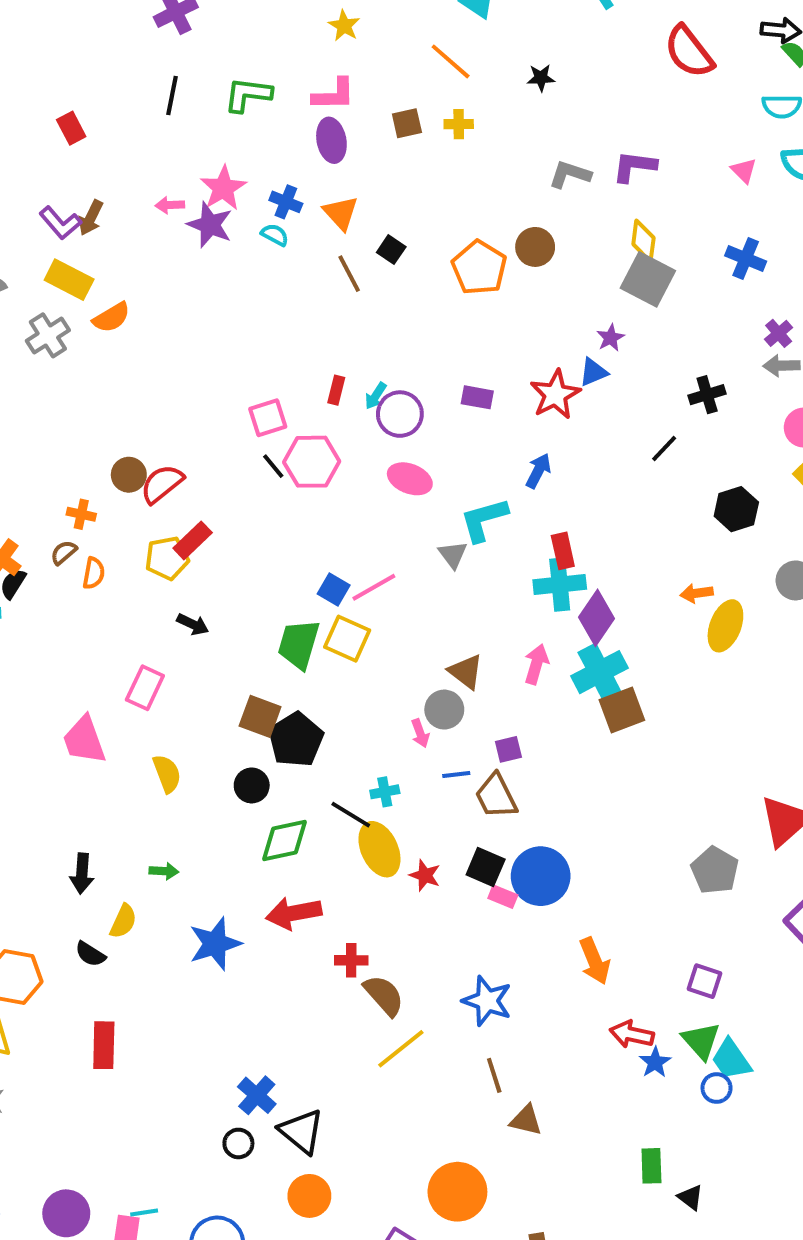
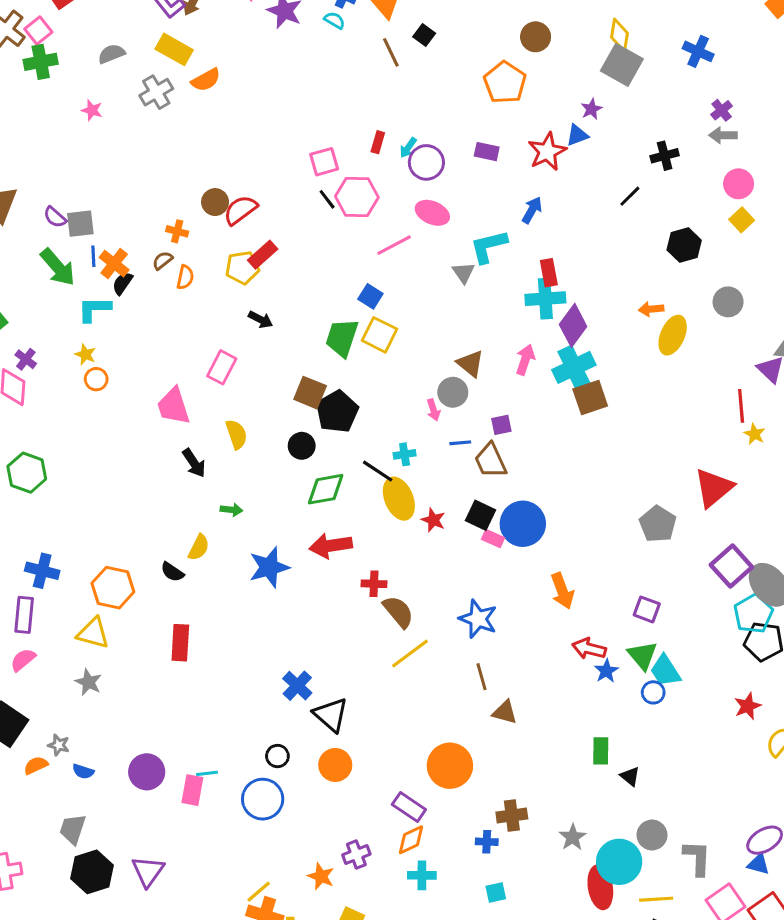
orange pentagon: (479, 268) -> (505, 83), moved
pink line: (374, 587) -> (394, 245), moved
black arrow: (82, 873) -> (194, 463), moved, turned -40
black circle: (238, 1143) -> (277, 756), moved

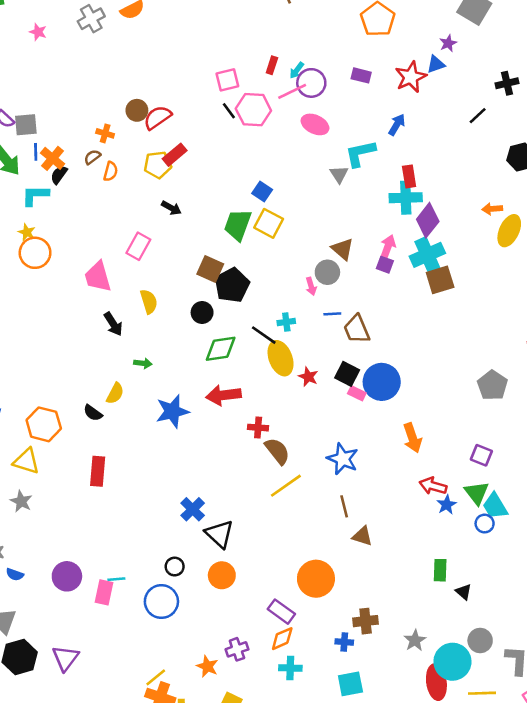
pink line: (394, 245) -> (292, 91), moved
orange circle: (96, 379) -> (35, 253), size x1.6
purple square: (501, 425) -> (385, 265), moved, turned 30
cyan square: (496, 893) -> (350, 684), size x1.5

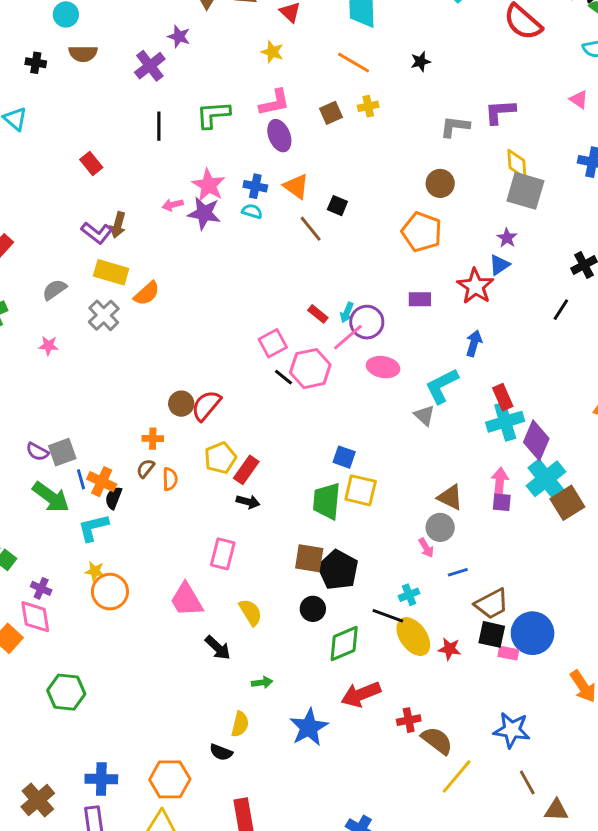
red rectangle: (272, 65) -> (318, 314), turned -54
red rectangle: (175, 155) -> (246, 470), moved
brown trapezoid: (357, 329) -> (492, 604), moved, turned -80

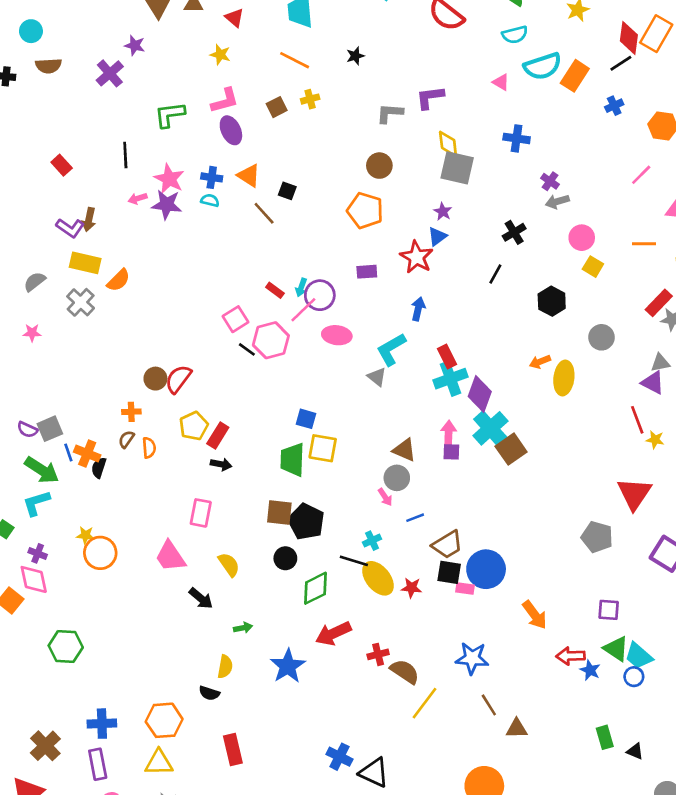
black line: (159, 126) -> (125, 155), moved
cyan L-shape: (93, 528) -> (36, 503), moved

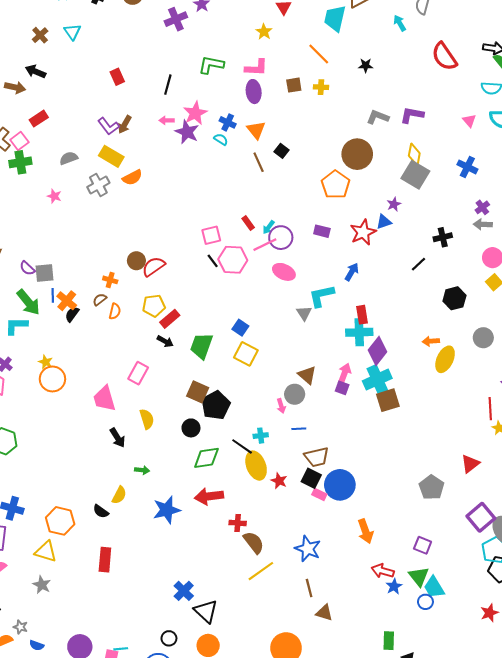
brown circle: (379, 166) -> (357, 154), size x1.5
green trapezoid: (292, 460) -> (202, 346), moved
red triangle: (634, 494) -> (470, 464), size x0.7

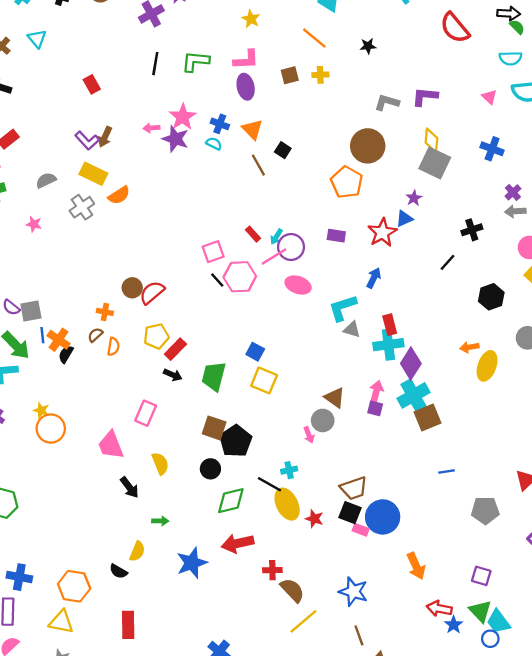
black line: (168, 85) -> (155, 64), moved
gray triangle: (304, 313) -> (352, 329), moved, turned -35
blue line: (299, 429) -> (446, 472), moved
gray pentagon: (432, 487) -> (485, 510), turned -30

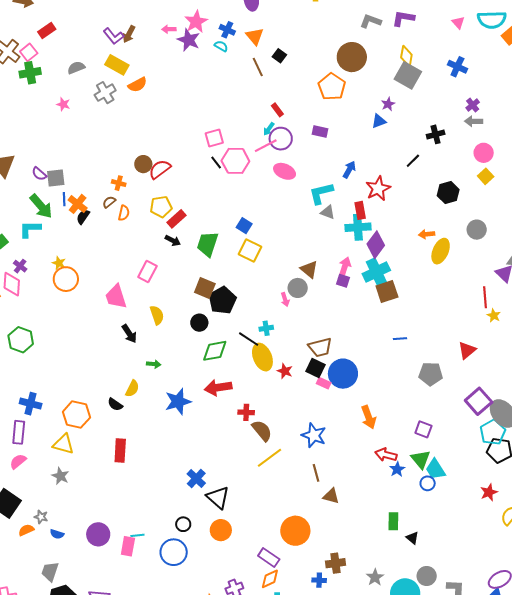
red star: (382, 233) -> (378, 189), moved
red rectangle: (253, 234) -> (277, 110), moved

